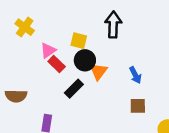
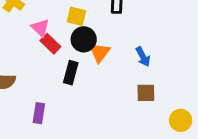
pink triangle: (48, 50) -> (40, 28), turned -42
black rectangle: (74, 89) -> (71, 73), turned -30

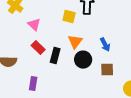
yellow square: (76, 16) -> (69, 17), moved
black circle: (84, 39) -> (83, 60), moved
red rectangle: (50, 44) -> (38, 48), moved

